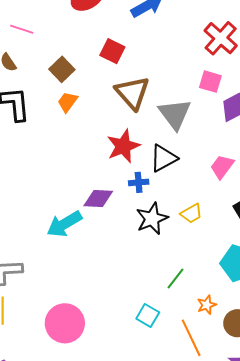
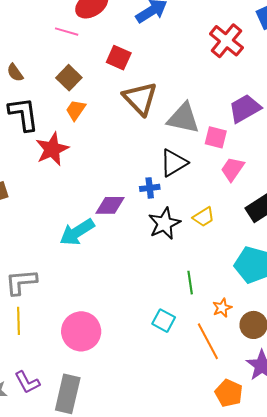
pink line: (22, 29) -> (67, 32), moved
pink square: (210, 82) -> (216, 137), moved
gray triangle: (175, 114) -> (183, 118), turned -39
red star: (123, 146) -> (52, 149), moved
green line: (176, 278) -> (190, 283), turned -45

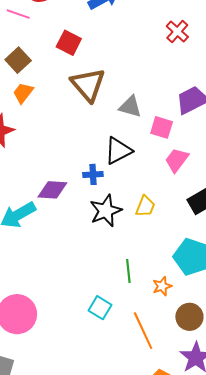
red cross: (226, 41) -> (177, 32), size x0.7
gray triangle: (183, 118) -> (130, 107), size x0.7
yellow trapezoid: (204, 217) -> (145, 206), turned -40
orange star: (222, 308) -> (162, 286), moved

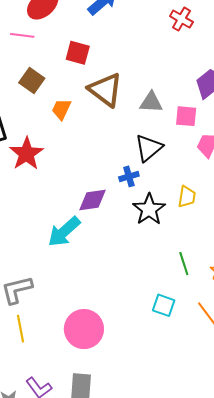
orange trapezoid: (23, 93) -> (61, 109), moved

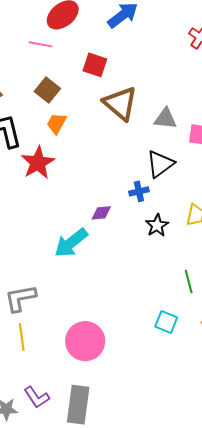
orange trapezoid: (61, 109) -> (56, 123), moved
purple diamond: (93, 200) -> (101, 213), size x0.7
black star: (149, 209) -> (157, 225), size x0.7

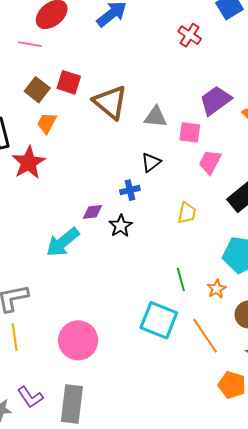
red square: (95, 65) -> (69, 82), moved
black triangle: (160, 164) -> (151, 162), size x0.7
black star: (157, 225) -> (121, 226), moved
cyan square: (166, 322) -> (159, 320), size x1.6

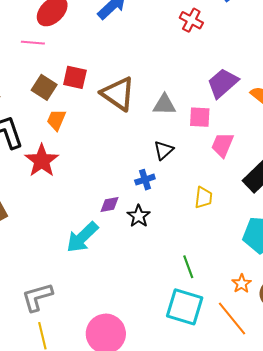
green line: (181, 279) -> (188, 267), moved
orange star: (217, 289) -> (242, 284), moved

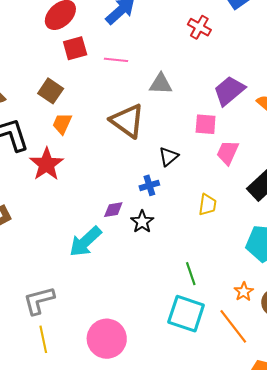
pink line: (33, 43) -> (116, 60), moved
red square: (75, 77) -> (75, 48), moved, turned -30
brown triangle: (118, 94) -> (127, 121), moved
gray triangle: (164, 105) -> (161, 84), moved

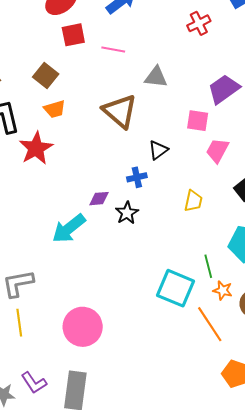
red cross: (199, 27) -> (199, 23), turned 30
orange trapezoid: (62, 124) -> (55, 109), turned -135
green line: (191, 274) -> (208, 266), moved
orange star: (244, 292) -> (223, 290), turned -30
cyan square: (186, 314) -> (175, 288), moved

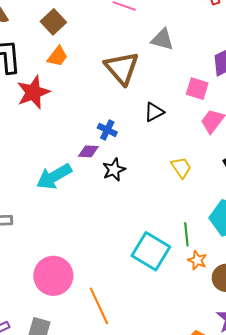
orange trapezoid: (55, 109) -> (57, 56), turned -45
blue cross: (137, 177) -> (107, 130), moved, turned 30
yellow trapezoid: (193, 201) -> (181, 168), turned -55
orange line: (210, 324) -> (99, 306), moved

